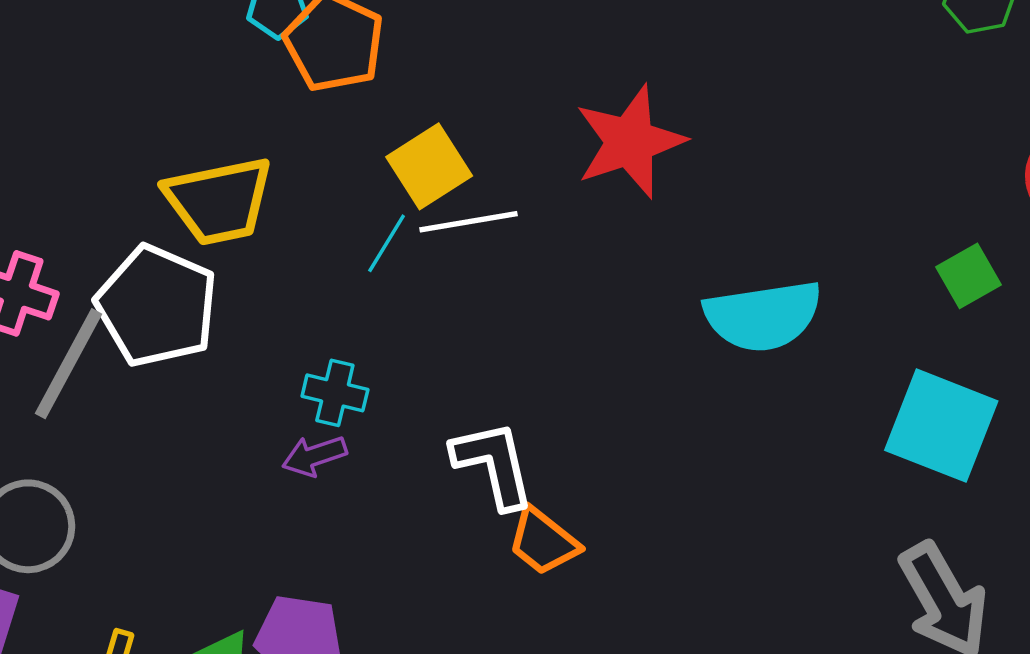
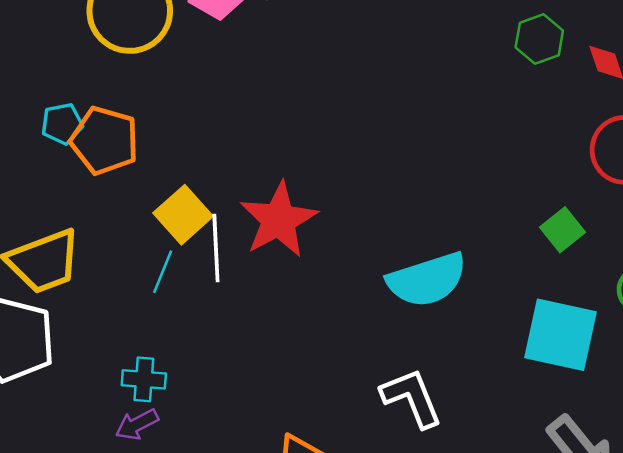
red star: (630, 142) -> (279, 220), moved
white line: (468, 222) -> (216, 248), turned -74
white L-shape: (493, 464) -> (412, 398), moved

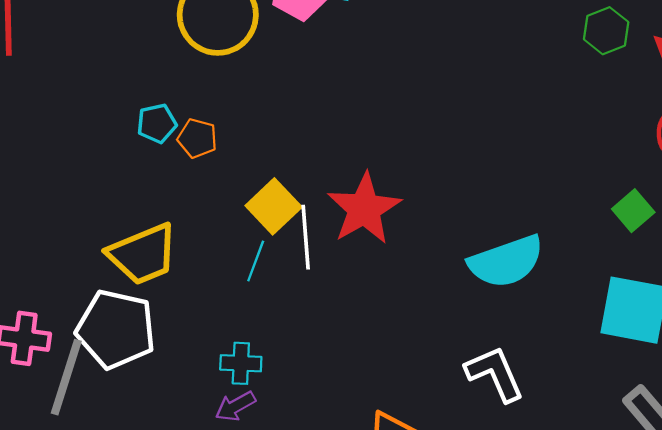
orange pentagon: (105, 141) -> (197, 138), size x0.6

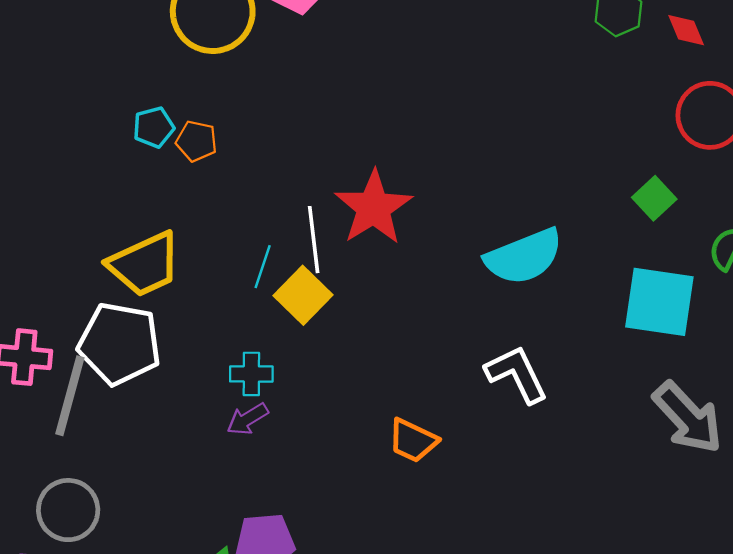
yellow square: (274, 206) -> (303, 295), moved

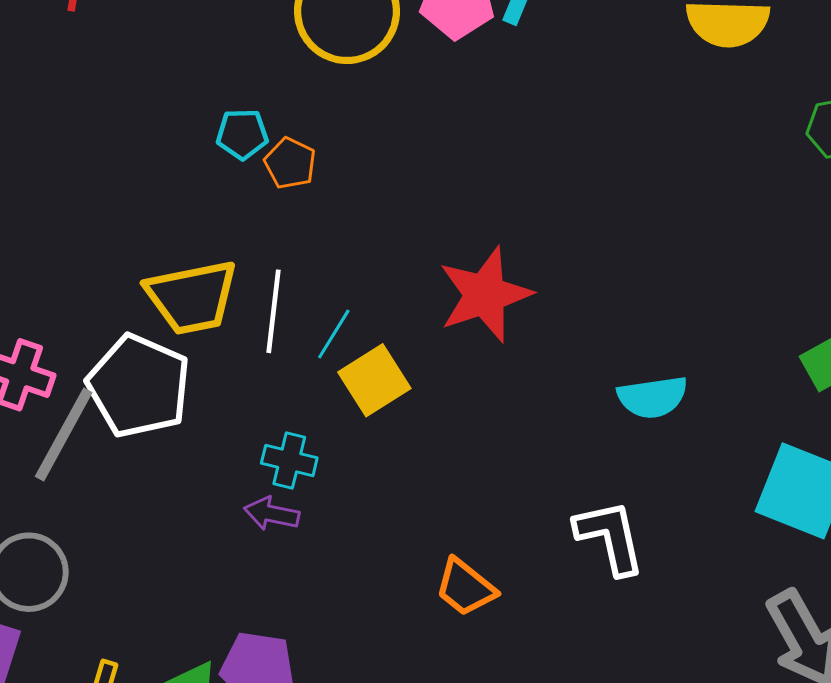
white line: (314, 240) -> (274, 311), moved
cyan semicircle: (524, 257) -> (653, 397), size x0.7
purple arrow: (247, 419) -> (272, 514), turned 30

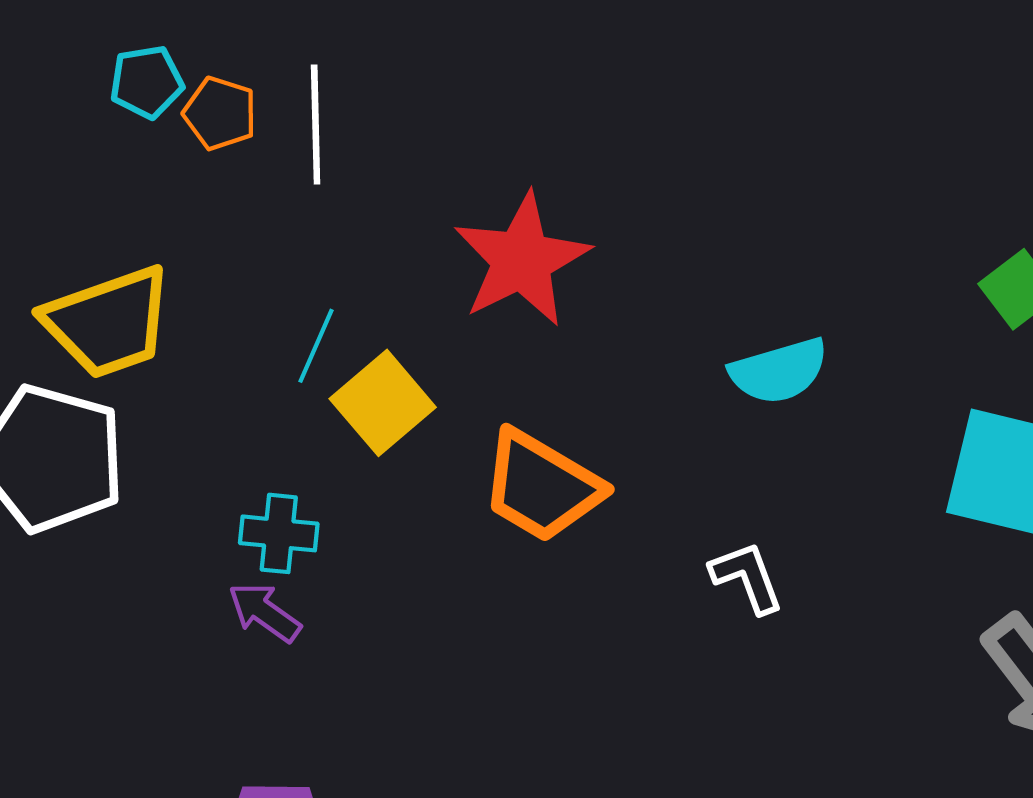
white line: (274, 311) -> (316, 125), moved
purple arrow: (272, 514) -> (264, 612), turned 32
white L-shape: (610, 537) -> (747, 577), size x0.7
orange trapezoid: (465, 587) -> (541, 486), moved, size x1.4

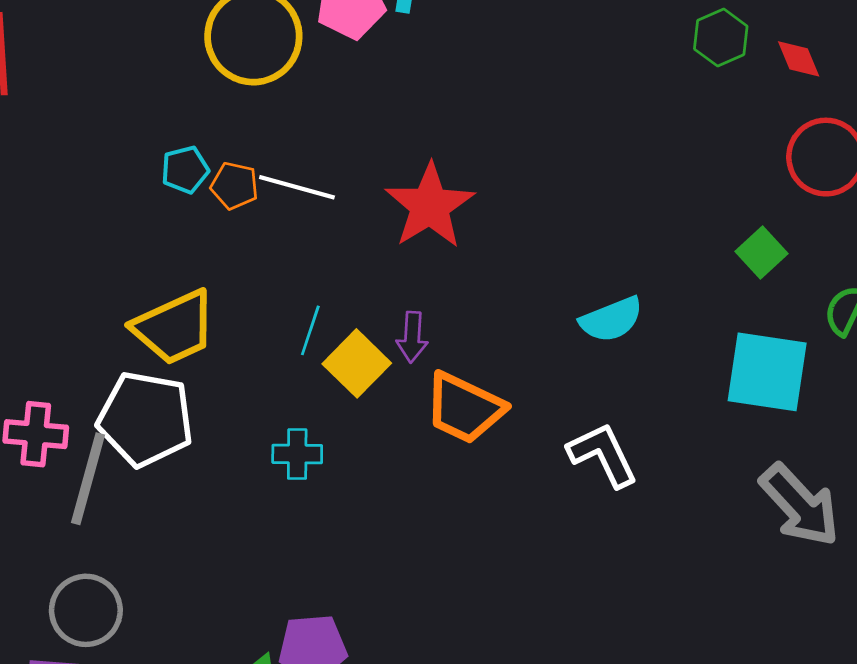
white line: (316, 125) -> (297, 187), turned -68
red star: (522, 260) -> (430, 206), moved
white L-shape: (747, 577) -> (603, 455), size x1.4
purple arrow: (264, 612) -> (412, 337), moved, turned -117

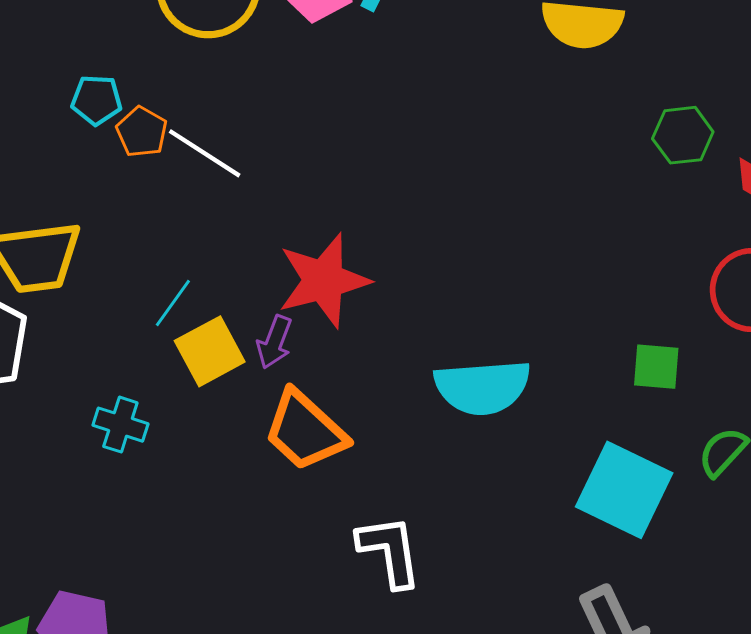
red star: (430, 206) -> (324, 280), moved
green square: (762, 252) -> (656, 367), turned 30
cyan semicircle: (611, 319) -> (482, 387), size x1.4
white L-shape: (603, 455) -> (390, 551), moved

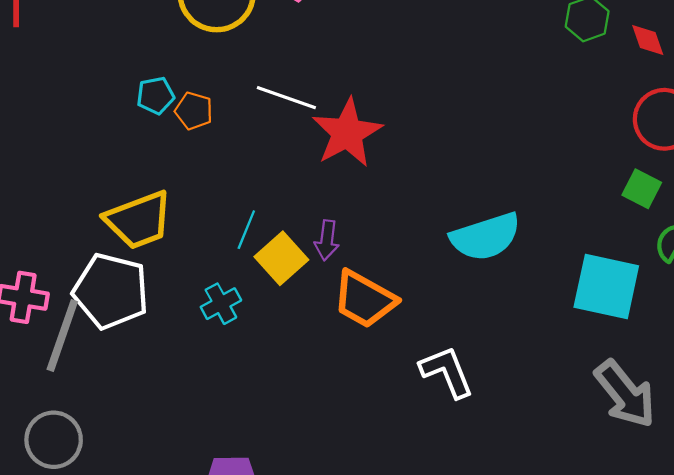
white line: (205, 153) -> (286, 98), moved
red star: (324, 280) -> (347, 133), moved
green square: (656, 367) -> (642, 189), moved, turned 36
cyan cross: (120, 425) -> (221, 304), moved, turned -33

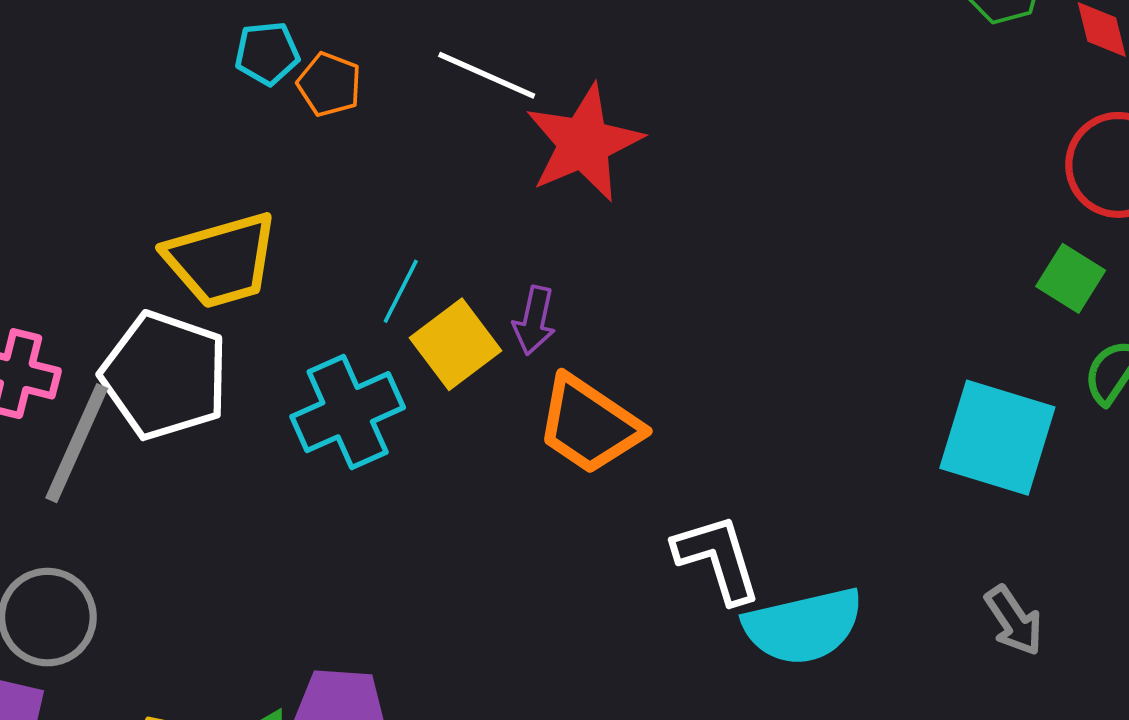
cyan semicircle: (486, 237) -> (803, 626), moved
cyan cross: (221, 304) -> (348, 412), size x1.6
gray arrow: (625, 394) -> (1014, 621), size x0.6

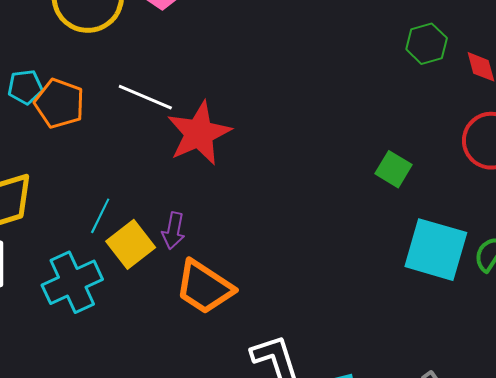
orange pentagon: (329, 84) -> (59, 103), size x1.4
green square: (1071, 278) -> (394, 169), moved
cyan square: (997, 438) -> (436, 250), moved

